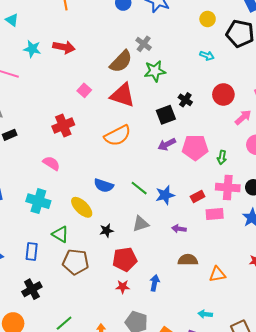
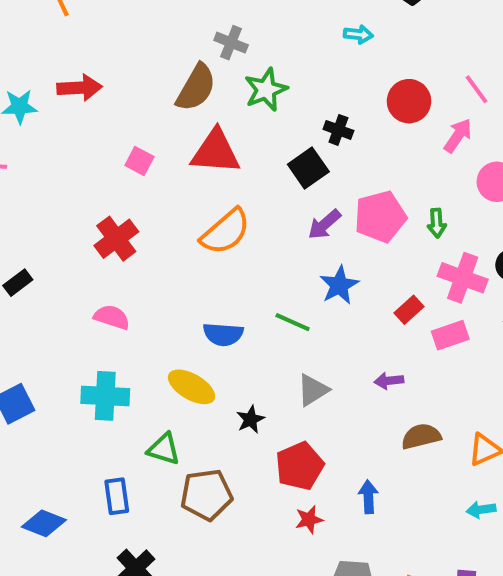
pink cross: (228, 187) -> (463, 278), turned 30
blue star: (165, 195) -> (339, 285), moved
cyan arrow: (205, 314) -> (481, 510), moved

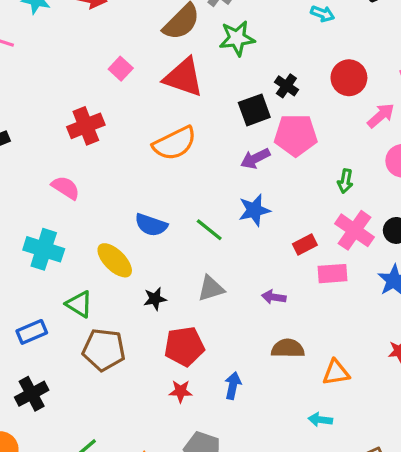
pink pentagon: (380, 217) -> (296, 135), moved
blue rectangle: (117, 496) -> (32, 332), turned 60

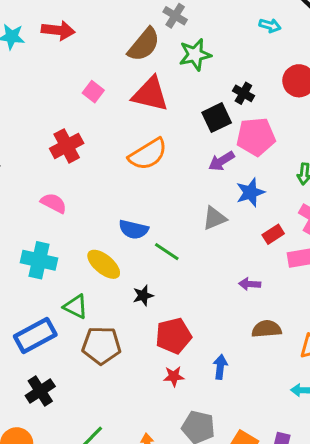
blue star: (254, 210) -> (250, 192), moved
green line: (209, 230) -> (167, 252), moved
gray triangle: (211, 288) -> (214, 218), moved
blue rectangle: (32, 332) -> (35, 335), size x1.5

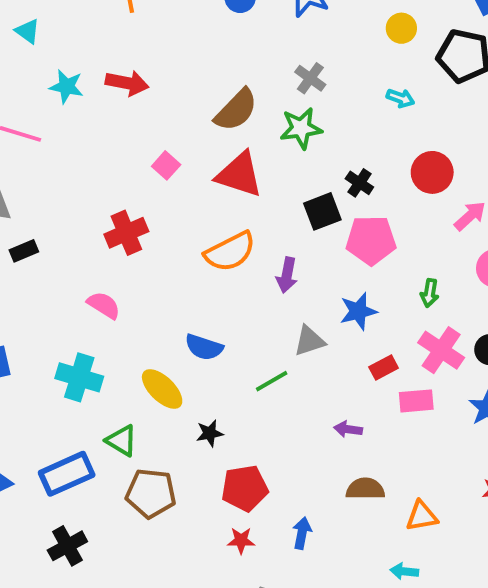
gray cross: (175, 16) -> (310, 78), moved
purple arrow: (222, 161) -> (287, 275), moved, turned -52
green line: (167, 252) -> (272, 381), moved, turned -68

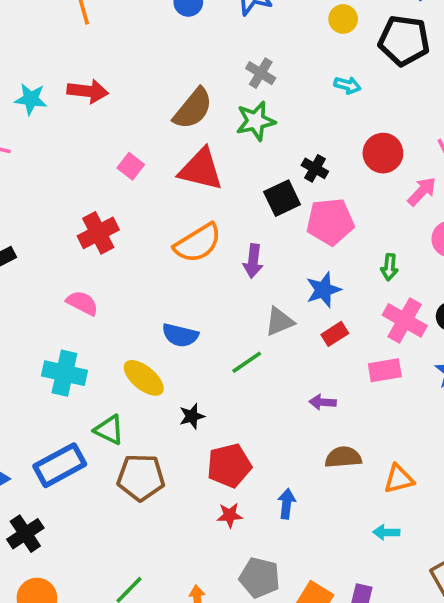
red rectangle: (384, 368) -> (335, 334), moved
black cross: (67, 546) -> (25, 534), moved

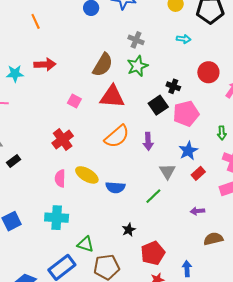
pink semicircle: (82, 303) -> (60, 178), turned -108
gray triangle: (279, 322) -> (167, 171), turned -30
yellow ellipse: (144, 378) -> (87, 175), moved

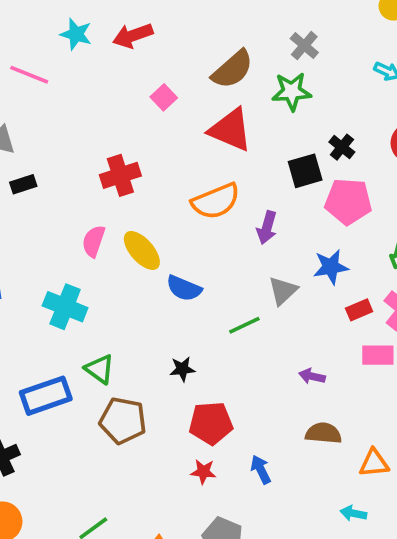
red arrow: (45, 64) -> (133, 36), turned 145
pink square: (74, 101) -> (164, 97), moved
red rectangle: (198, 173) -> (359, 310), moved
blue arrow: (187, 269) -> (261, 470), turned -42

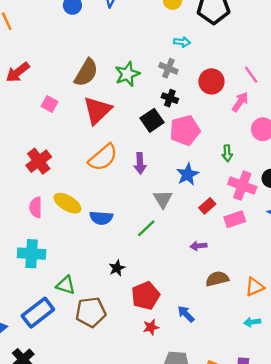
gray cross: (304, 46) -> (168, 68), moved
red triangle: (230, 130) -> (97, 110), turned -48
red rectangle: (359, 310) -> (207, 206), moved

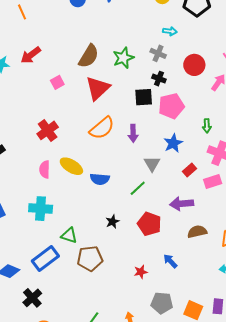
pink square: (49, 104) -> (57, 82), turned 32
black square: (152, 120) -> (144, 97), turned 30
purple arrow: (198, 246) -> (182, 204), size x1.6
red pentagon: (146, 296) -> (149, 224), moved, turned -30

